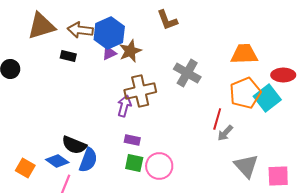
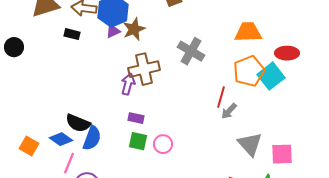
pink circle: (159, 166) -> (163, 144), size x0.7

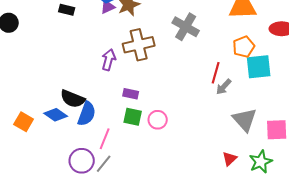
orange pentagon: (249, 71) -> (244, 47), size x0.7
cyan square: (271, 76) -> (259, 67), moved, turned 32
purple arrow: (128, 84) -> (109, 60), moved
pink line: (69, 163) -> (105, 139), moved

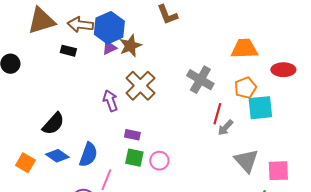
gray cross: (186, 27) -> (200, 80), moved
brown cross: (139, 45) -> (140, 86), turned -32
purple arrow: (109, 60) -> (110, 101), turned -35
black semicircle: (73, 99) -> (53, 124), moved, turned -70

